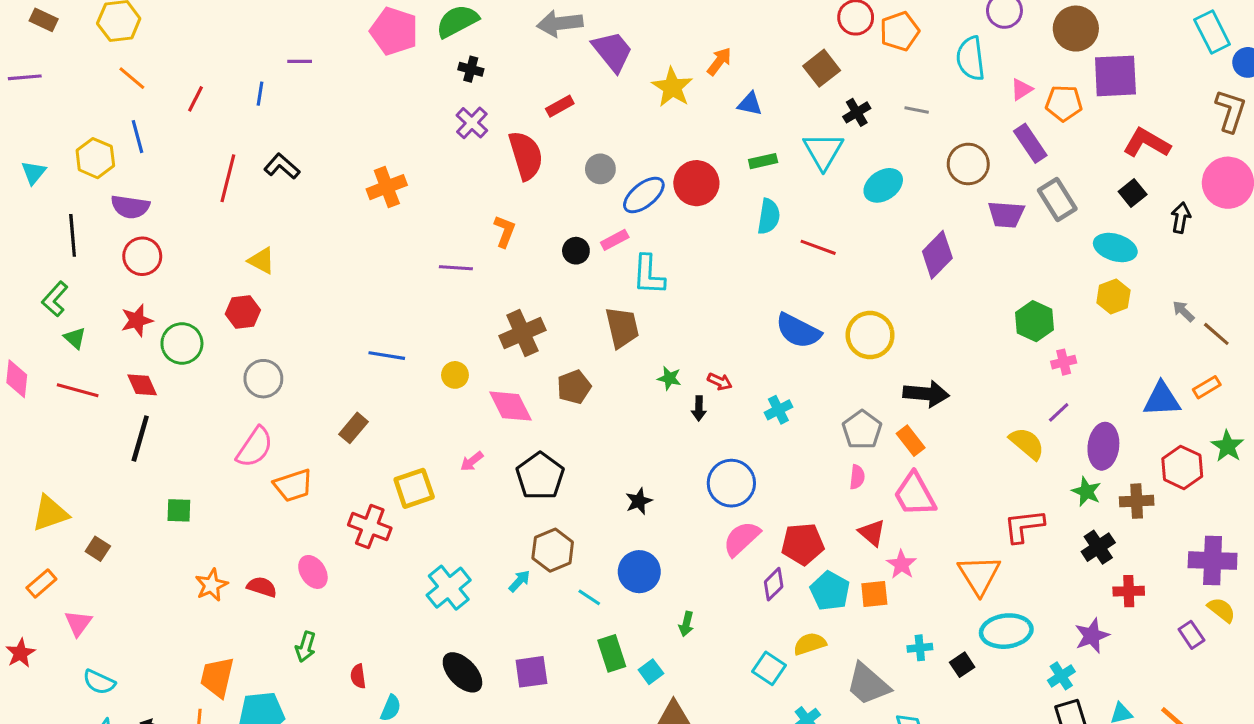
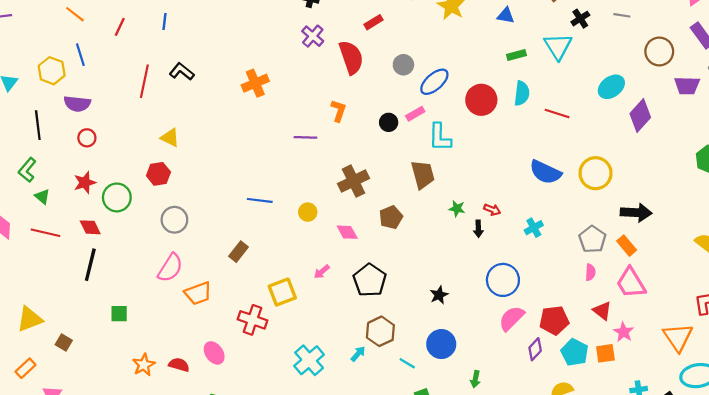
red circle: (696, 183) -> (481, 100), moved
cyan ellipse: (883, 185) -> (611, 87), moved
red circle: (142, 256) -> (87, 138), size x0.7
pink diamond: (511, 406) -> (347, 232), size x0.7

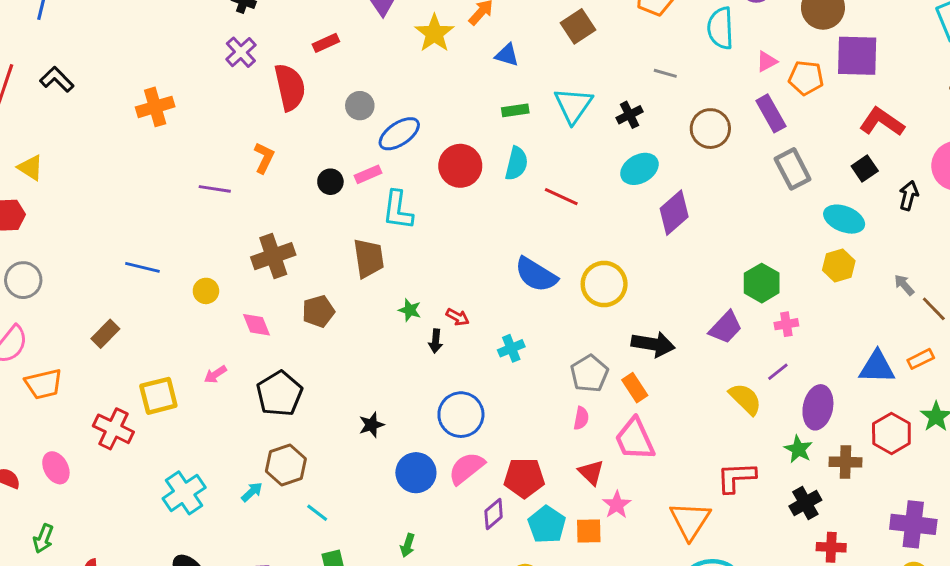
black cross: (580, 19) -> (630, 115), moved
purple trapezoid: (687, 86) -> (726, 327), moved, turned -55
blue circle: (441, 344) -> (416, 473), moved

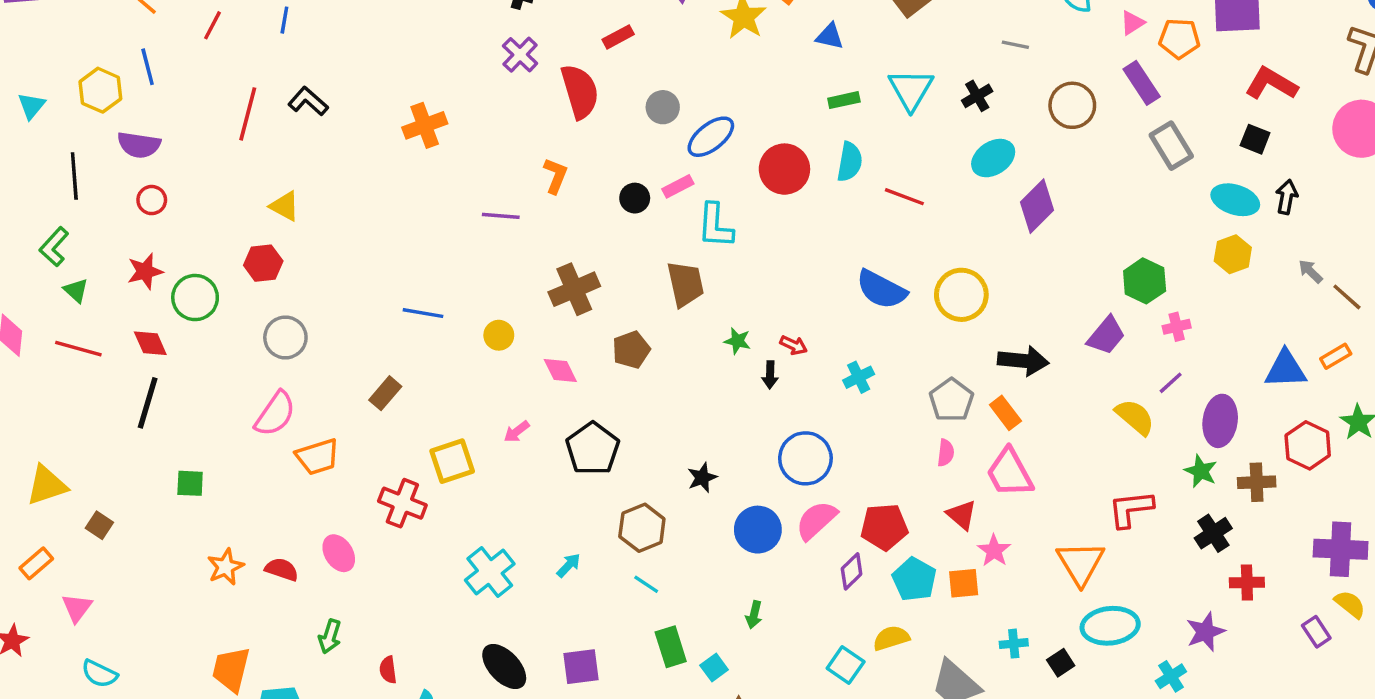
black square: (865, 168) -> (1255, 139), turned -30
black arrow: (909, 196) -> (1287, 197), moved
brown hexagon: (286, 465) -> (642, 528), moved

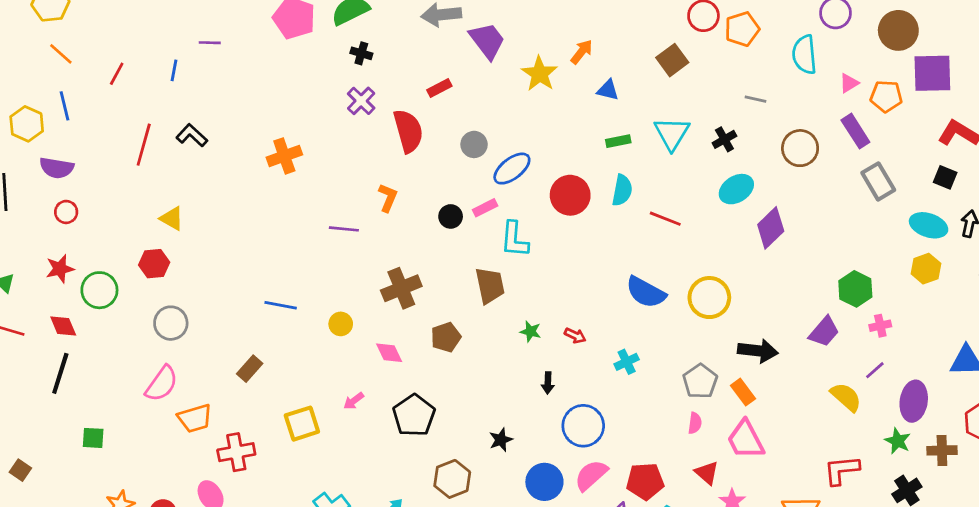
black arrow: (770, 375) -> (548, 383), moved
red cross: (402, 503) -> (236, 452), moved, turned -33

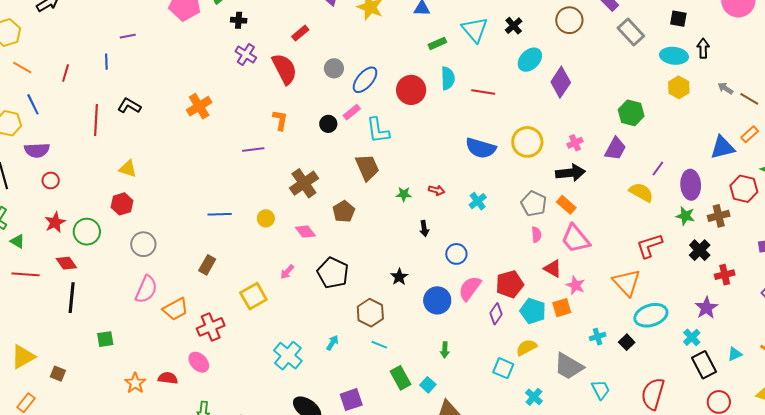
pink cross: (880, 326) -> (575, 143), moved
blue circle: (583, 426) -> (456, 254), size x0.7

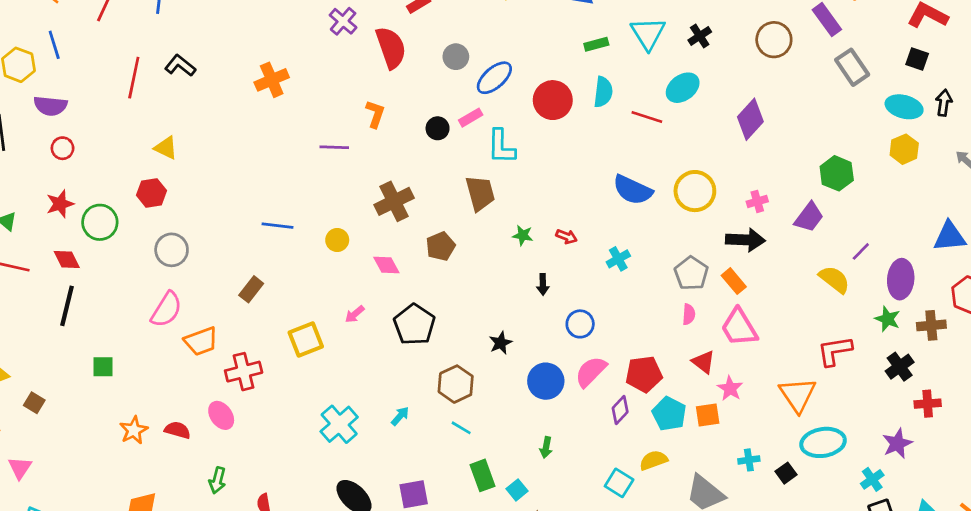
cyan ellipse: (530, 60) -> (683, 88), moved

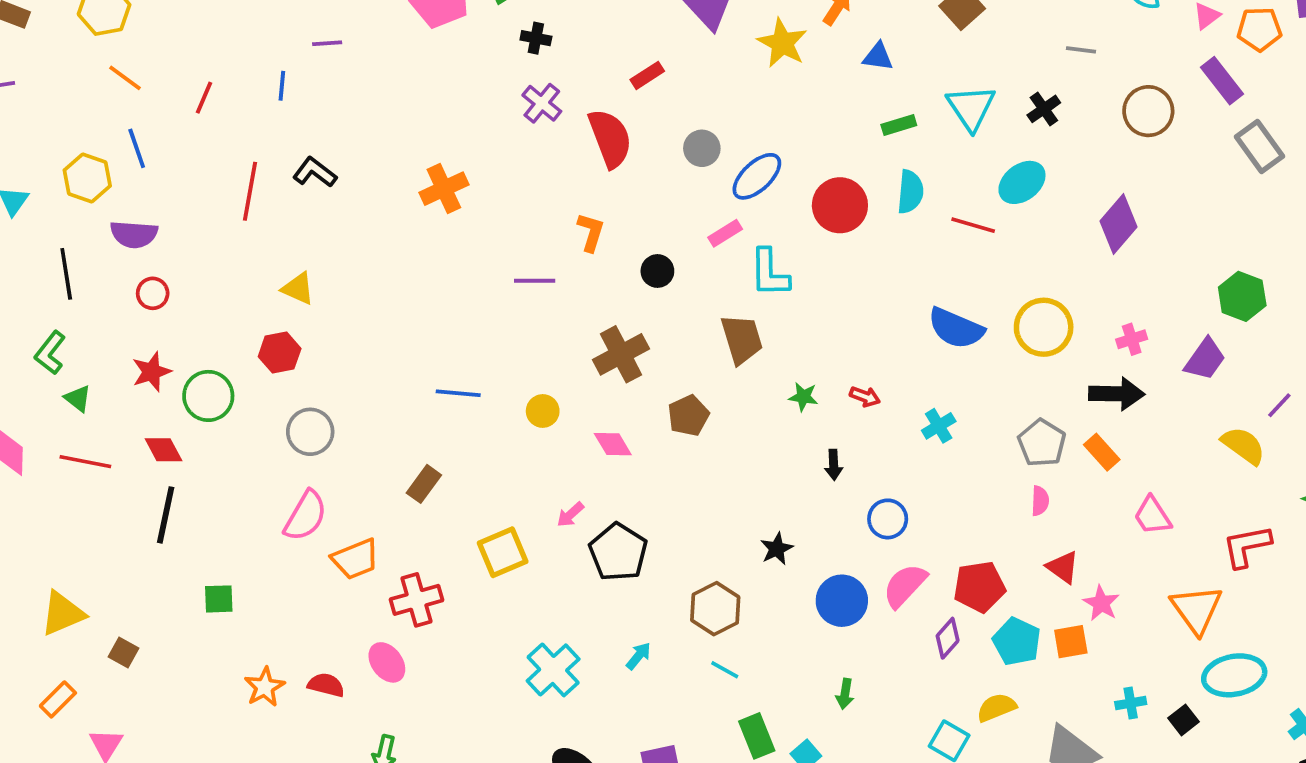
black circle: (438, 128) -> (657, 271), moved
black pentagon: (414, 325) -> (618, 552), moved
pink trapezoid: (739, 327) -> (1152, 516), moved, size x0.7

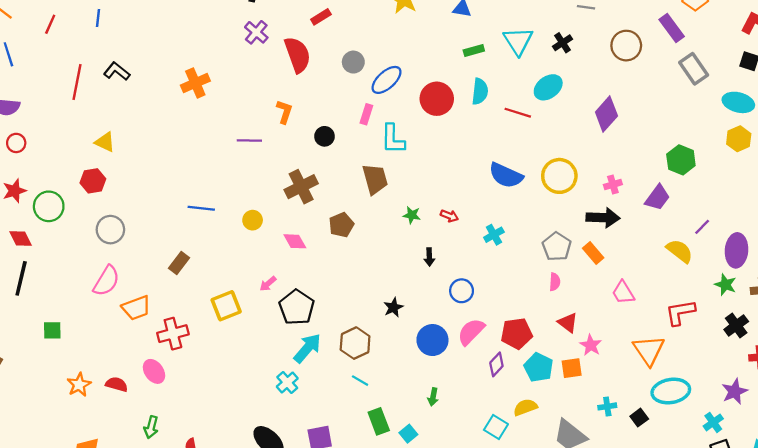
pink rectangle: (725, 233) -> (366, 114), turned -42
cyan arrow: (638, 656) -> (307, 348), moved, size x1.8
cyan cross: (553, 670) -> (287, 383), moved, size x0.7

